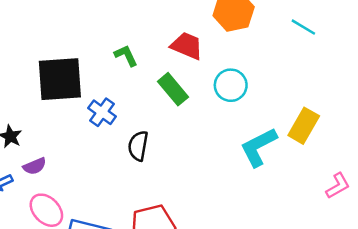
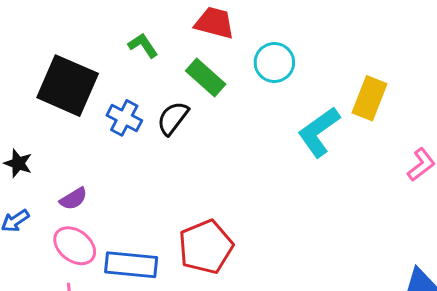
black square: (60, 79) -> (68, 86), turned 36
black semicircle: (138, 146) -> (173, 118), moved, turned 36
purple semicircle: (35, 166) -> (73, 199), moved

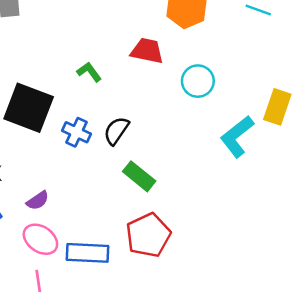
green rectangle: (206, 78) -> (139, 176), moved

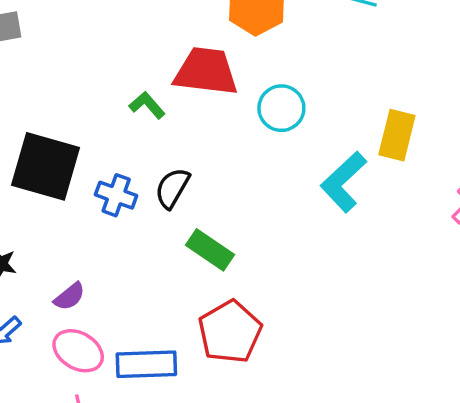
red trapezoid: (147, 51) -> (206, 71), size x1.4
green L-shape: (89, 72) -> (147, 105), moved

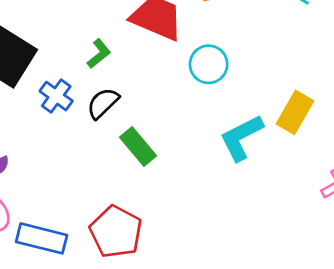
green L-shape: (147, 105) -> (99, 54), moved, turned 76
green rectangle: (210, 250) -> (138, 146), moved
red pentagon: (230, 332) -> (116, 232), turned -30

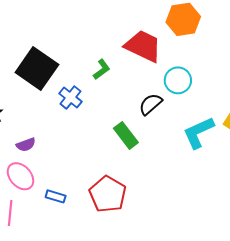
black semicircle: (103, 103) -> (151, 104), moved
blue rectangle: (42, 238) -> (56, 196), size x0.6

